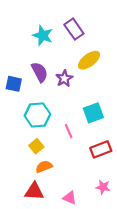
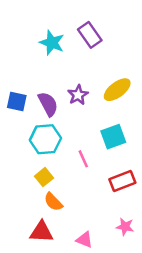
yellow ellipse: (89, 60) -> (117, 90), moved
purple semicircle: (40, 72) -> (48, 104), moved
orange semicircle: (44, 167) -> (53, 202), turned -112

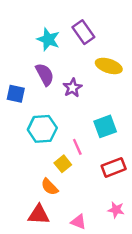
yellow ellipse: (117, 90) -> (109, 66), moved, turned 55
purple semicircle: (48, 104) -> (45, 74), moved
yellow square: (44, 177) -> (63, 164), moved

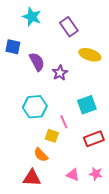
cyan star: (48, 39) -> (32, 17), moved
blue square: (16, 94) -> (13, 47), moved
yellow square: (63, 164) -> (52, 136), turned -32
pink triangle: (79, 222) -> (73, 175), moved

